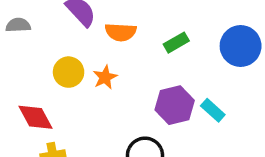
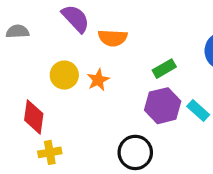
green rectangle: (176, 43) -> (164, 69), moved
red diamond: (36, 117) -> (34, 117), turned 36

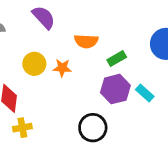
orange semicircle: (113, 38) -> (86, 41), moved
orange star: (98, 80) -> (62, 68), turned 30

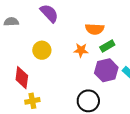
orange semicircle: (86, 41) -> (95, 29), moved
orange star: (62, 68) -> (81, 50), moved

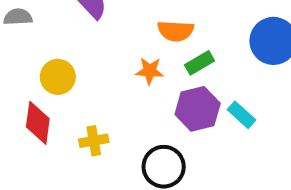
yellow circle: (42, 50) -> (58, 77), moved
yellow cross: (32, 101) -> (94, 141), moved

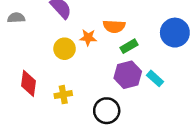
orange star: (150, 71) -> (88, 38), moved
yellow circle: (58, 77) -> (65, 49), moved

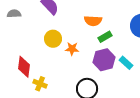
orange star: (88, 38) -> (72, 49), moved
yellow cross: (63, 95) -> (40, 84), moved, turned 32

